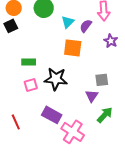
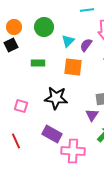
green rectangle: (29, 62) -> (38, 63), moved
pink square: (31, 85) -> (21, 106), moved, turned 32
pink cross: (73, 132) -> (73, 151), turned -30

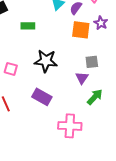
orange square: (73, 67) -> (81, 30), moved
pink cross: (73, 151) -> (70, 126), moved

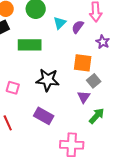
green rectangle: (28, 26) -> (30, 45), size x1.6
orange square: (81, 30) -> (83, 63), moved
gray square: (92, 62) -> (94, 81), turned -32

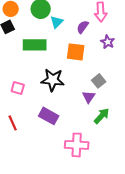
cyan triangle: (60, 23) -> (57, 22), moved
orange square: (83, 63) -> (76, 52), moved

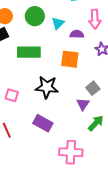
cyan triangle: (57, 22) -> (58, 23), moved
purple semicircle: (83, 27) -> (77, 34), turned 56

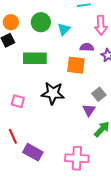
purple semicircle: (77, 34) -> (87, 47), moved
purple rectangle: (43, 123) -> (33, 152), moved

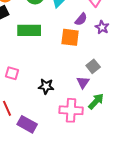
purple semicircle: (87, 47) -> (81, 19), turned 128
black star: (53, 93) -> (46, 86), moved, size x0.7
pink cross: (77, 158) -> (71, 110), moved

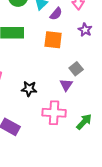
purple semicircle: (81, 19) -> (56, 14), moved
green arrow: (96, 101) -> (84, 122), moved

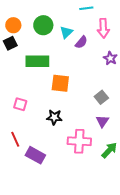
orange square: (53, 40) -> (60, 83), moved
purple triangle: (66, 85) -> (102, 121), moved

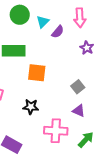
purple triangle: (102, 121) -> (79, 111), turned -40

